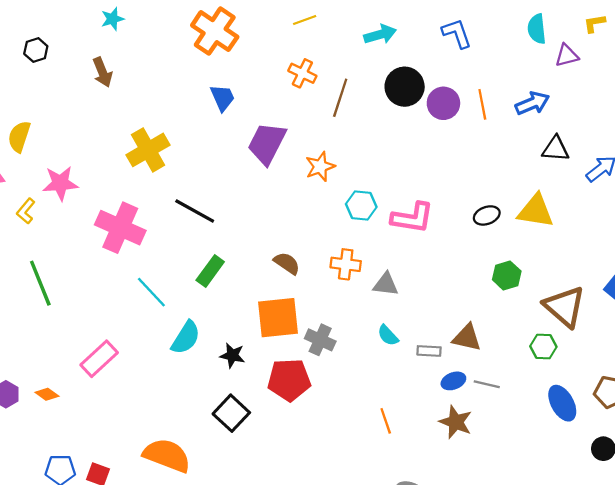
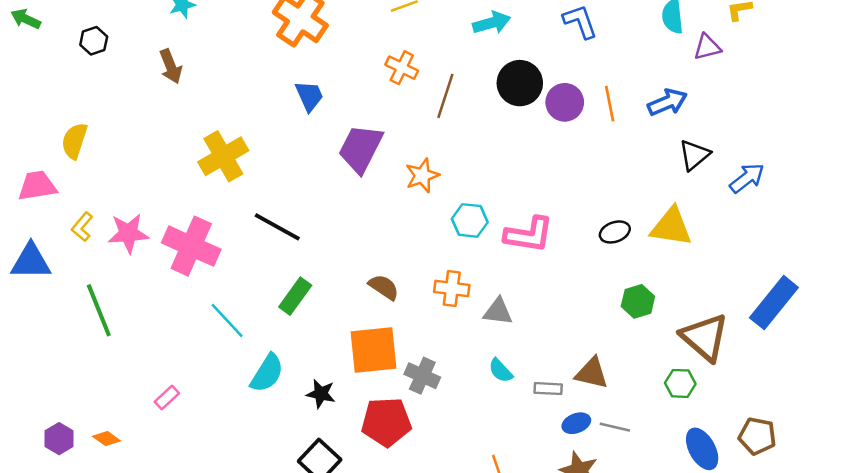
black triangle: (556, 149) -> (694, 155), turned -44
pink star: (60, 183) -> (128, 233), moved
pink rectangle: (99, 359) -> (167, 398), size x0.6

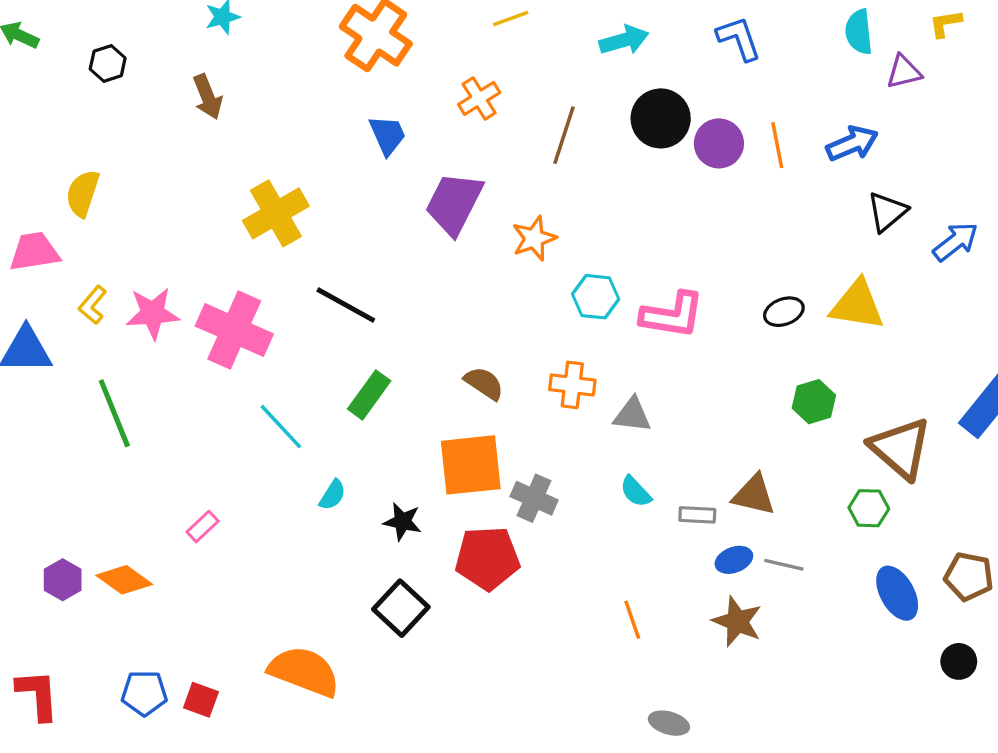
orange cross: (402, 68) -> (479, 98), moved, turned 32
cyan semicircle: (267, 373) -> (333, 495), size x0.6
orange diamond: (107, 439) -> (124, 580), size x1.5

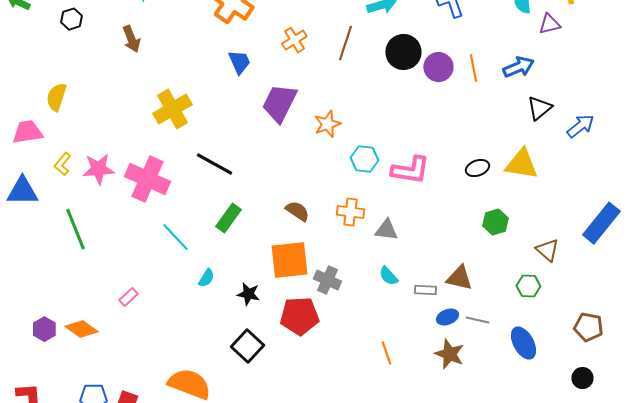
brown line: (564, 135) -> (345, 43), moved
brown triangle: (900, 448) -> (547, 250), size x0.6
blue ellipse: (897, 593) -> (523, 343), moved

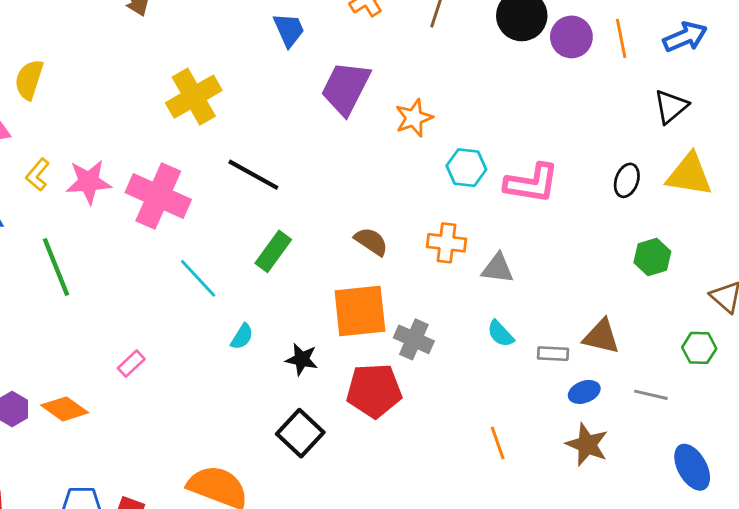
black triangle: (539, 108) -> (671, 107), moved
black ellipse: (477, 168) -> (627, 180), turned -50
gray line: (477, 320) -> (651, 395), moved
blue ellipse: (523, 343) -> (692, 467), moved

